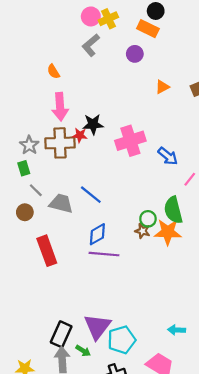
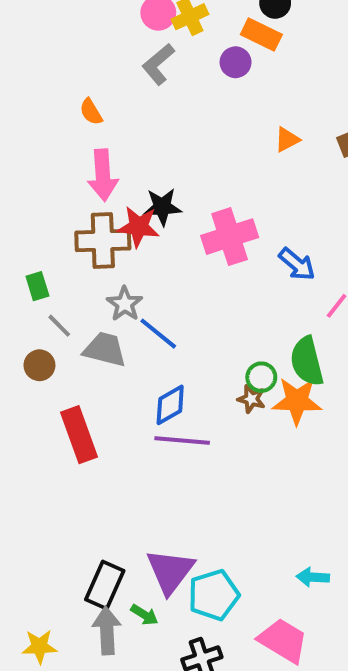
purple circle: (135, 54) -> (236, 62), moved
red star: (80, 135) -> (138, 227), size x1.5
gray star: (29, 145) -> (125, 304), moved

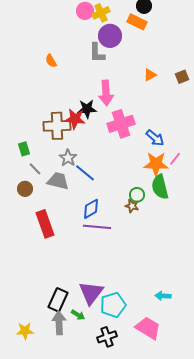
purple circle: (236, 62) -> (110, 36), moved, size x1.5
gray L-shape: (158, 64) -> (97, 53), moved, turned -50
pink arrow: (103, 175) -> (106, 93), moved
orange star: (297, 401) -> (156, 164), moved

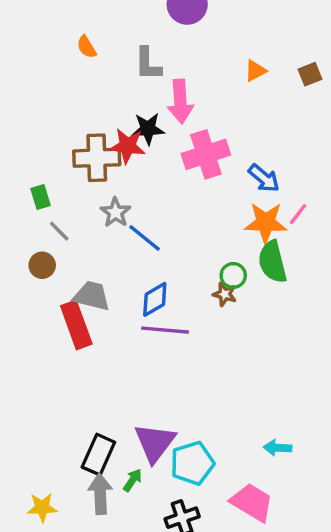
gray L-shape: (97, 53) -> (148, 64), moved
gray trapezoid: (58, 181) -> (92, 296), moved
green arrow: (78, 315) -> (133, 480), turned -88

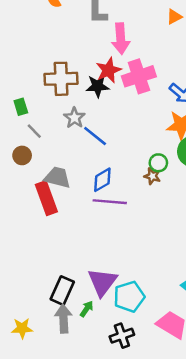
black star: (148, 129) -> (98, 86), moved
red star: (127, 146) -> (108, 70), moved, turned -30

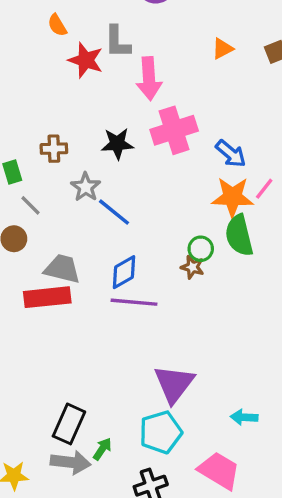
red star: (108, 70) -> (86, 60), moved, turned -30
brown cross: (61, 79) -> (54, 149), moved, size x0.6
red rectangle: (46, 198) -> (47, 297), turned -76
purple triangle: (102, 282) -> (174, 384), moved
gray arrow: (63, 319) -> (71, 462), turned 100

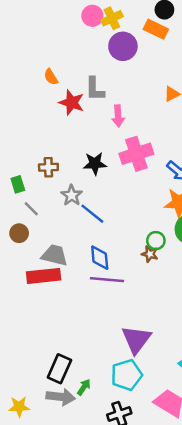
pink arrow: (149, 79) -> (118, 116), size x0.7
blue diamond: (124, 272) -> (100, 258), turned -65

